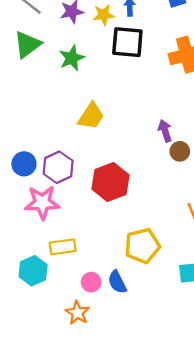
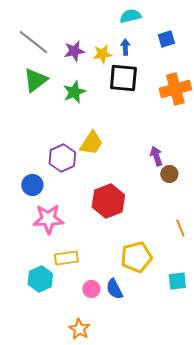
purple hexagon: (58, 167) -> (62, 158), moved
orange star: (77, 313) -> (79, 329), moved

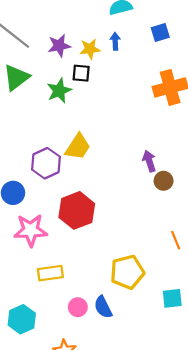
black square: (123, 78) -> (81, 73), moved, size x0.6
red hexagon: (108, 201) -> (77, 210), moved
cyan hexagon: (40, 279) -> (22, 319), moved

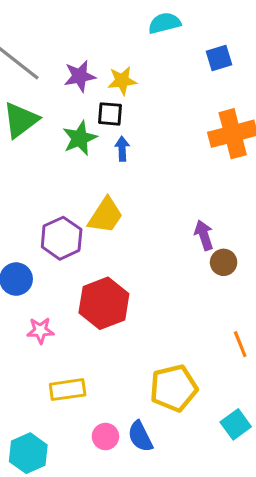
blue arrow: (115, 41) -> (122, 149), moved
pink star: (31, 230) -> (40, 330), size x0.6
cyan square: (172, 298) -> (236, 424), turned -30

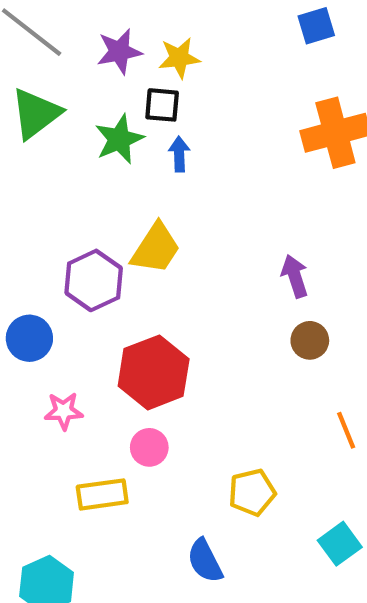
brown circle: (224, 262) -> (310, 340), moved
yellow pentagon: (174, 388) -> (252, 492), size x0.7
pink circle: (105, 436) -> (149, 447), moved

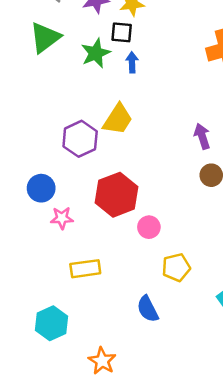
blue circle: (29, 338) -> (41, 188), moved
pink circle: (149, 447) -> (149, 227), moved

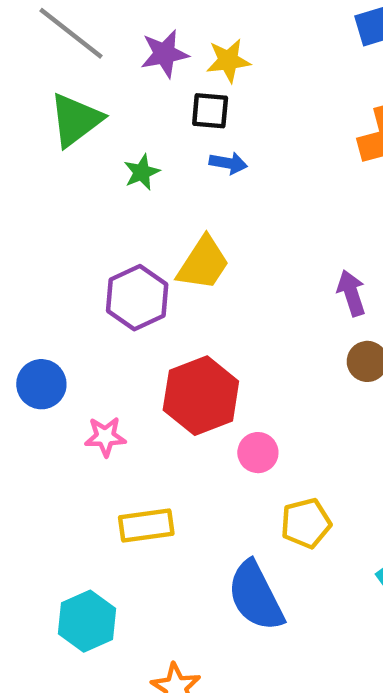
green star: (96, 53) -> (142, 172), moved, size x0.7
blue arrow: (132, 62) -> (228, 163), turned 102
blue circle: (41, 188) -> (41, 384), moved
blue semicircle: (148, 309) -> (256, 596), size x1.5

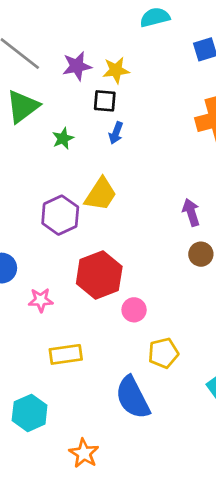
blue arrow: (228, 163) -> (116, 133), turned 100

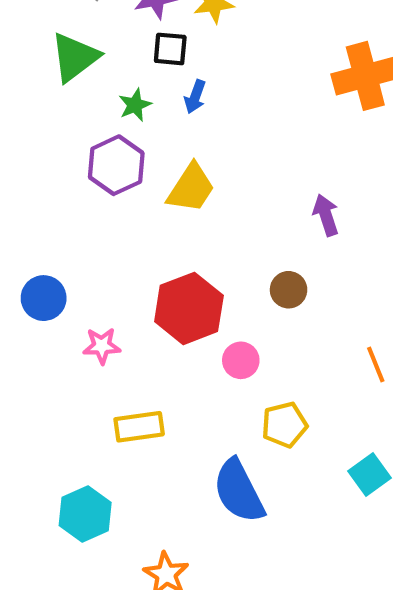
black square: (105, 101) -> (170, 49), moved
blue arrow: (116, 133) -> (195, 97), moved
purple hexagon: (60, 215) -> (116, 165), moved
brown circle: (201, 254) -> (289, 290), moved

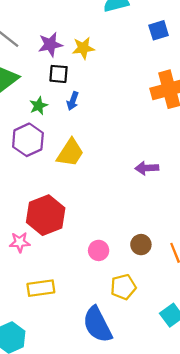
purple arrow: (326, 215) -> (147, 168), turned -75
brown circle: (289, 290) -> (141, 245), moved
red hexagon: (189, 308) -> (46, 215), moved

